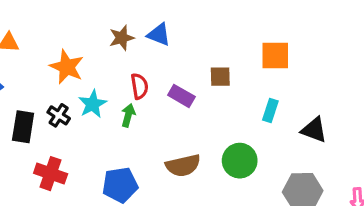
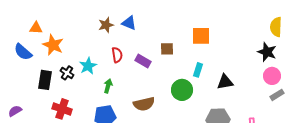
orange star: (67, 67) -> (53, 45), moved
green arrow: (128, 115) -> (108, 86), moved
black triangle: (314, 130) -> (225, 82), turned -30
green circle: (240, 161) -> (182, 90), moved

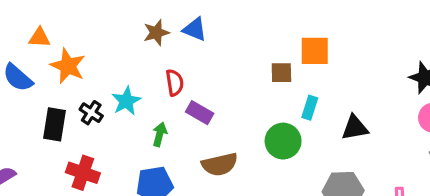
brown square: (167, 49) -> (281, 73), moved
purple rectangle: (143, 61) -> (200, 113), moved

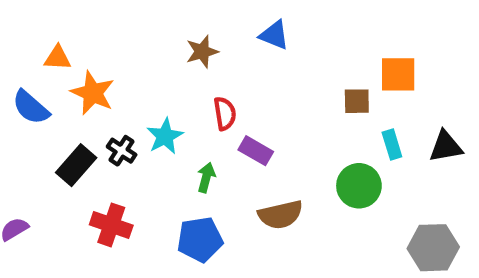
blue triangle: (195, 29) -> (274, 35), moved
cyan rectangle: (310, 108) -> (392, 144), turned -35
black rectangle: (54, 124) -> (76, 165), turned 32
black triangle: (355, 128) -> (446, 147), moved

